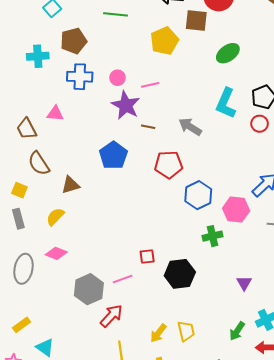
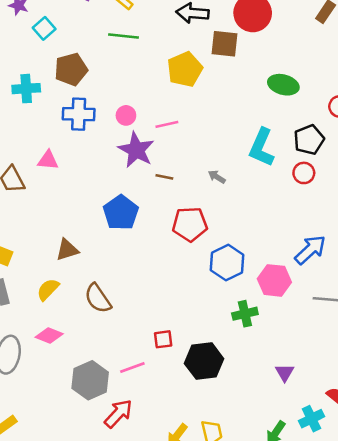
green ellipse: (228, 53) -> (283, 85), moved, turned 50
gray arrow: (190, 127) -> (217, 177), size x0.6
brown semicircle: (39, 164) -> (98, 298), moved

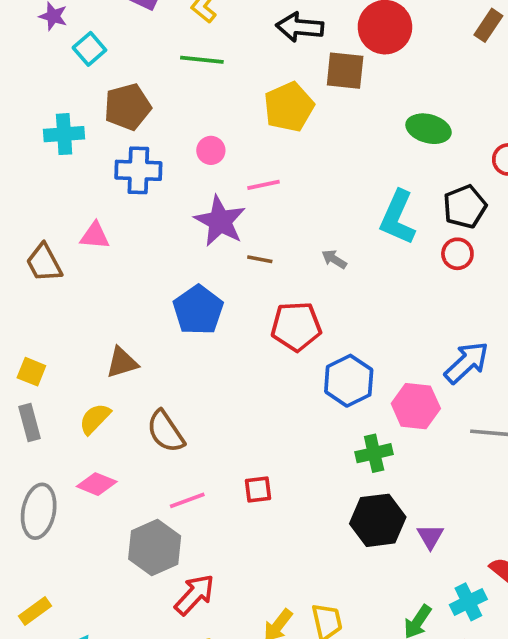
pink circle: (126, 115) -> (211, 150), moved
black hexagon: (204, 361) -> (378, 520), moved
pink line: (132, 367) -> (187, 500), moved

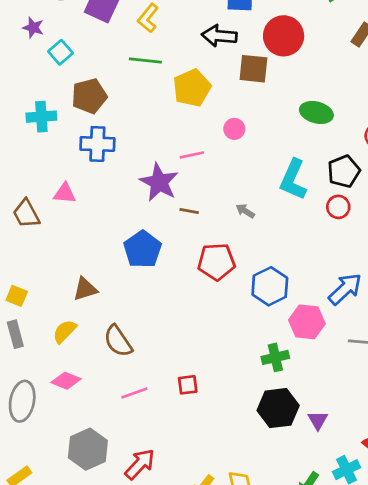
yellow pentagon: (289, 107) -> (192, 88), moved
pink circle: (211, 150) -> (234, 129), moved
blue hexagon: (349, 381) -> (270, 286), moved
gray hexagon: (155, 548) -> (88, 449), moved

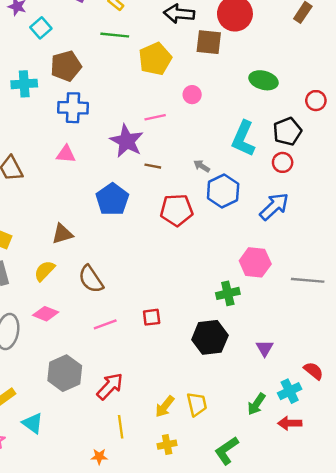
pink triangle: (65, 193) -> (66, 154), moved
blue hexagon: (270, 286) -> (223, 191), moved
blue arrow: (345, 289) -> (274, 206), moved
black hexagon: (278, 408) -> (210, 337), moved

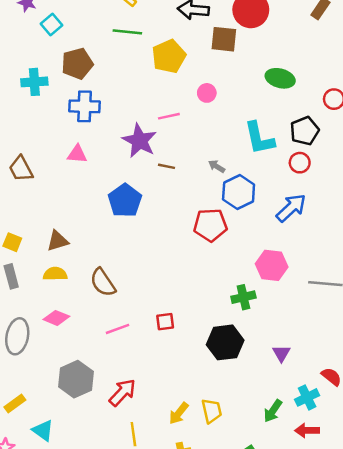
cyan L-shape: (243, 139) -> (259, 138), turned -36
red pentagon: (177, 210) -> (210, 225), moved
brown triangle: (62, 234) -> (58, 241), moved
yellow semicircle: (44, 271) -> (55, 274), turned 45

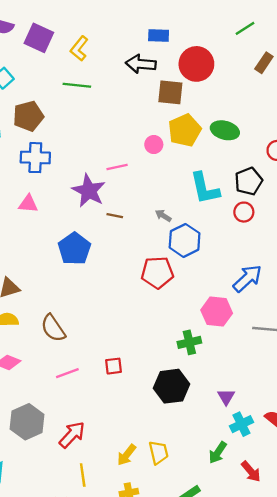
yellow pentagon: (169, 56) -> (185, 130), moved
blue arrow: (291, 208) -> (247, 278), moved
cyan cross: (307, 397) -> (241, 424), moved
red arrow: (307, 430) -> (251, 471), turned -130

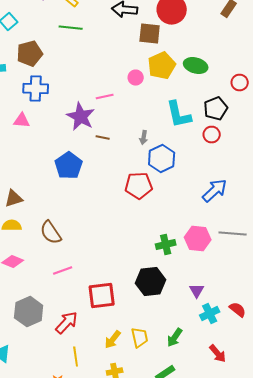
pink triangle: (28, 204) -> (22, 121), moved
gray arrow: (163, 216) -> (144, 138), turned -112
pink hexagon: (217, 312) -> (198, 239), moved
red square: (114, 366) -> (102, 296), moved, size x1.8
green arrow: (218, 453) -> (175, 338), moved

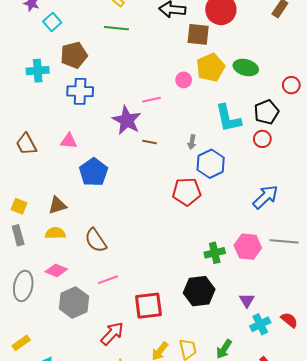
pink triangle: (22, 121) -> (69, 141), moved
blue pentagon: (69, 166) -> (94, 172), moved
gray hexagon: (29, 312) -> (74, 302), moved

